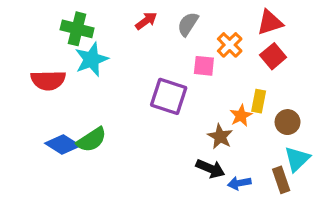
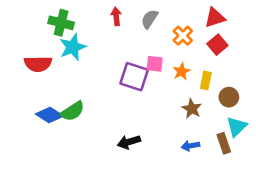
red arrow: (146, 21) -> (116, 16), turned -60
pink square: (204, 66) -> (155, 64), moved
orange star: (241, 116) -> (181, 71), moved
brown star: (220, 137) -> (192, 109), moved
black arrow: (210, 169) -> (129, 142), moved, turned 140

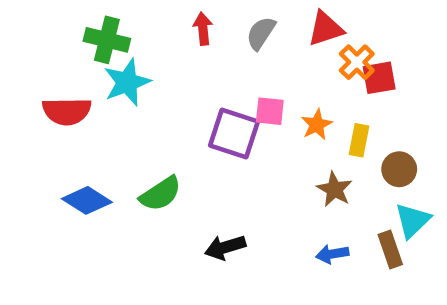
red triangle: (215, 18) -> (326, 29), moved
orange cross: (183, 36) -> (357, 62), moved
red square: (217, 45) -> (379, 78), turned 30
green semicircle: (73, 111) -> (160, 194), moved

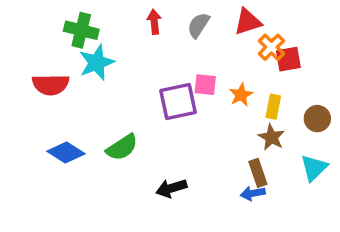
purple square: (234, 134) -> (178, 102), turned -30
brown circle: (399, 169) -> (317, 119), moved
brown star: (334, 189) -> (271, 137), moved
brown rectangle: (390, 250) -> (258, 173), moved

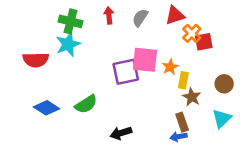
green cross: (81, 30) -> (70, 21), moved
pink square: (205, 85) -> (145, 60), size x1.6
yellow rectangle: (273, 107) -> (183, 80), moved

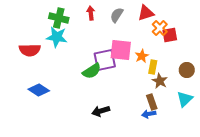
cyan star: (68, 44) -> (57, 37), turned 30
green semicircle: (86, 104) -> (92, 71), moved

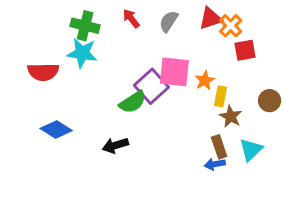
red arrow: (91, 13) -> (131, 19), turned -32
orange cross: (160, 28) -> (231, 26), moved
purple square: (105, 60) -> (151, 86), turned -30
cyan triangle: (185, 99) -> (251, 150), moved
black arrow: (101, 111) -> (115, 145), moved

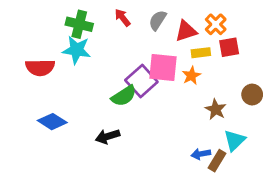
red triangle: (210, 19) -> (186, 31), moved
yellow rectangle: (221, 96) -> (201, 53), moved, turned 72
brown rectangle: (219, 147) -> (217, 161), moved, turned 50

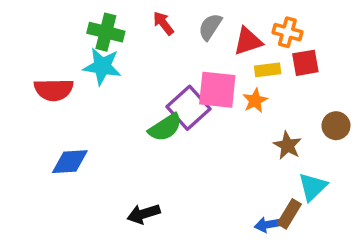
orange cross: (216, 24) -> (287, 32), turned -30
blue diamond: (52, 122) -> (70, 162), turned -36
black arrow: (108, 136) -> (144, 214), moved
blue arrow: (201, 154) -> (268, 225), moved

